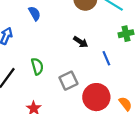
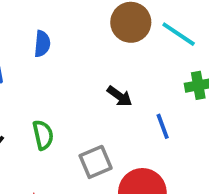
blue semicircle: (35, 13) -> (42, 44), turned 32

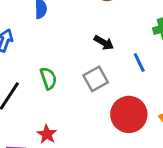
gray square: (96, 162) -> (96, 79), moved

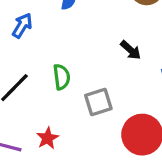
gray square: (96, 79) -> (98, 102), moved

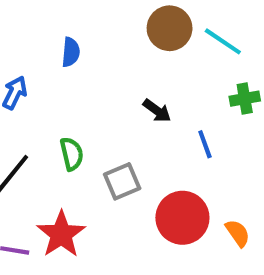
red star: (47, 138) -> (61, 234), size x1.6

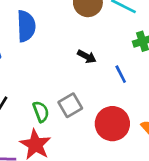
blue semicircle: (71, 52) -> (26, 26), size x1.6
green semicircle: (72, 154) -> (41, 112), moved

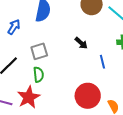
gray square: (70, 105) -> (39, 51), moved

